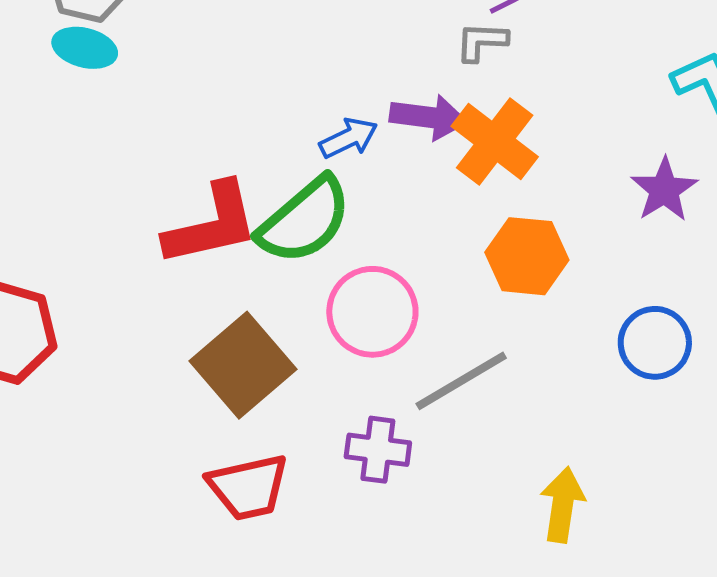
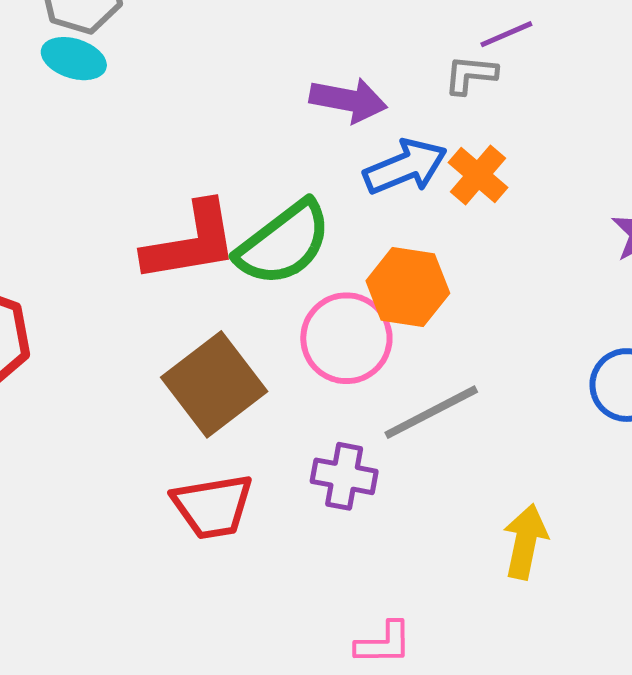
purple arrow: (428, 117) -> (348, 100), moved
blue arrow: (349, 138) -> (405, 167), moved, size x1.4
orange cross: (495, 141) -> (478, 175), size x0.7
orange hexagon: (527, 256) -> (408, 287), moved

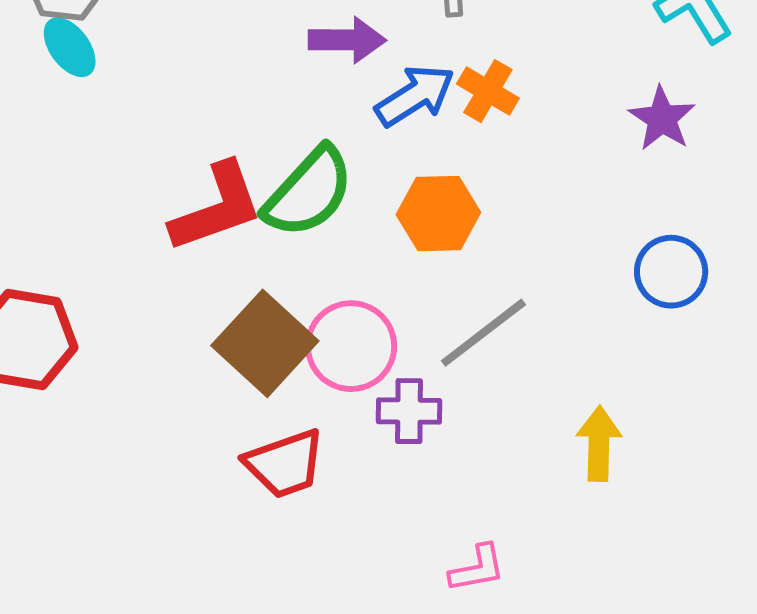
cyan ellipse: (74, 59) -> (70, 47), turned 46
pink circle: (346, 338) -> (351, 346), moved

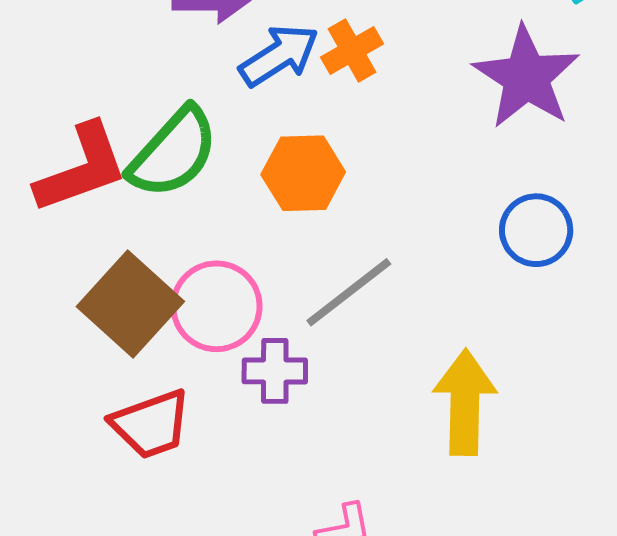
orange cross: (488, 91) -> (352, 51), turned 30
purple star: (662, 119) -> (526, 77), size x1.6
yellow arrow: (599, 444) -> (465, 402), size x1.4

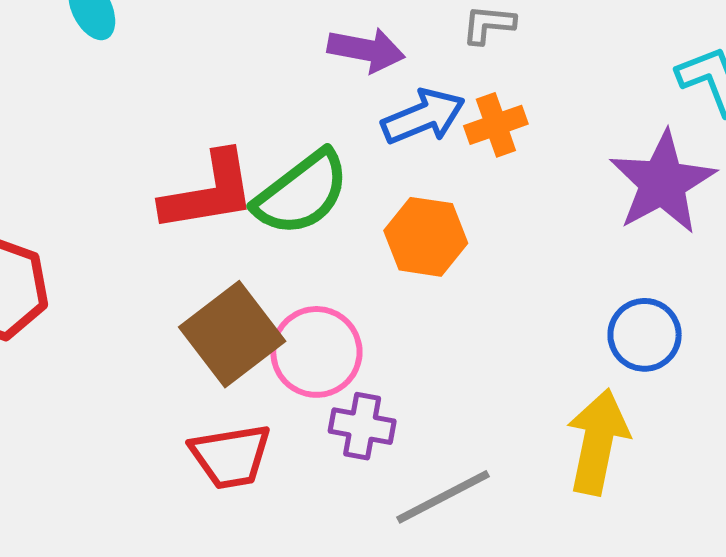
gray line: (349, 292) -> (443, 497), moved
yellow arrow: (465, 402) -> (598, 442), moved

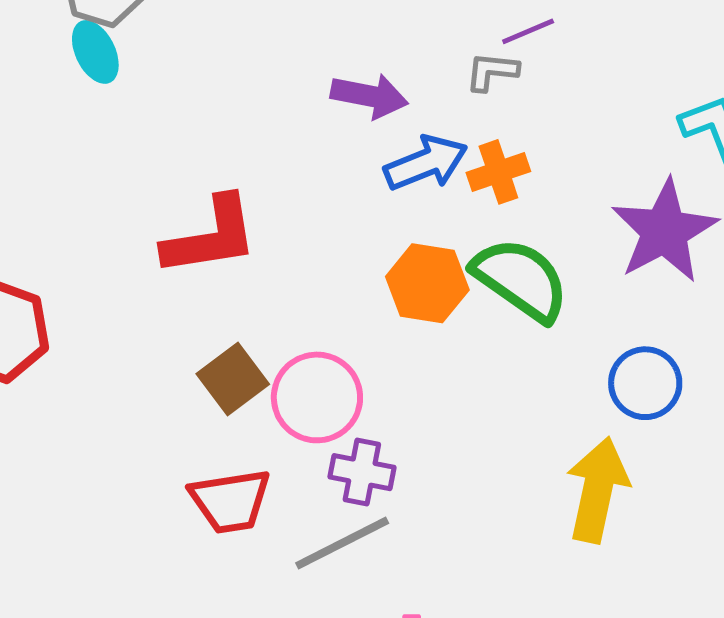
green semicircle: (302, 193) -> (521, 279), moved, turned -108
brown square: (232, 334) -> (233, 379), size x0.7
gray line: (443, 497) -> (342, 543), moved

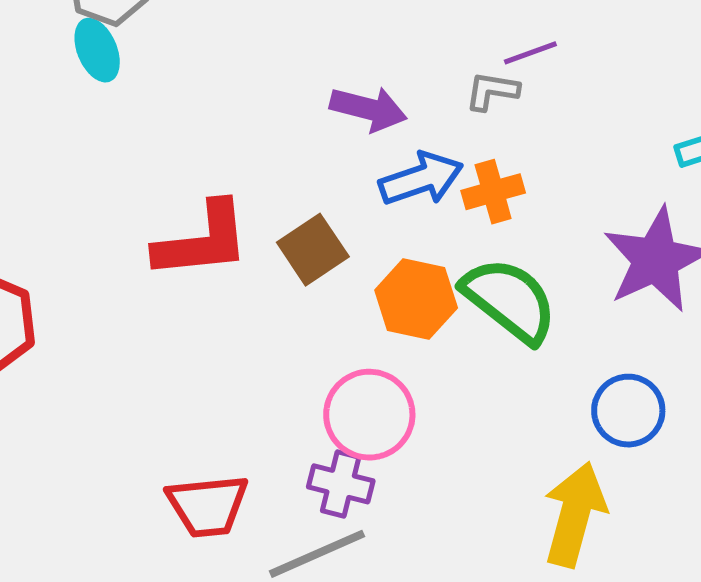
brown square: (233, 379) -> (313, 250), moved
pink circle: (317, 397) -> (369, 415), moved

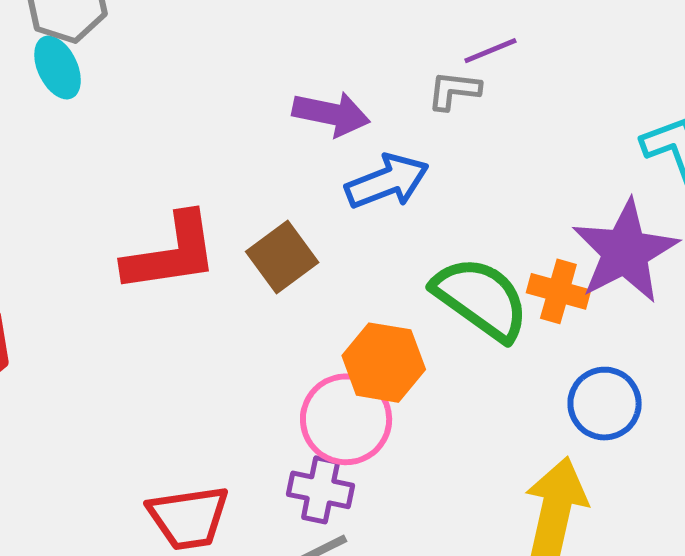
orange cross: (493, 192) -> (558, 291), moved, turned 34
orange hexagon: (416, 299) -> (384, 363), moved

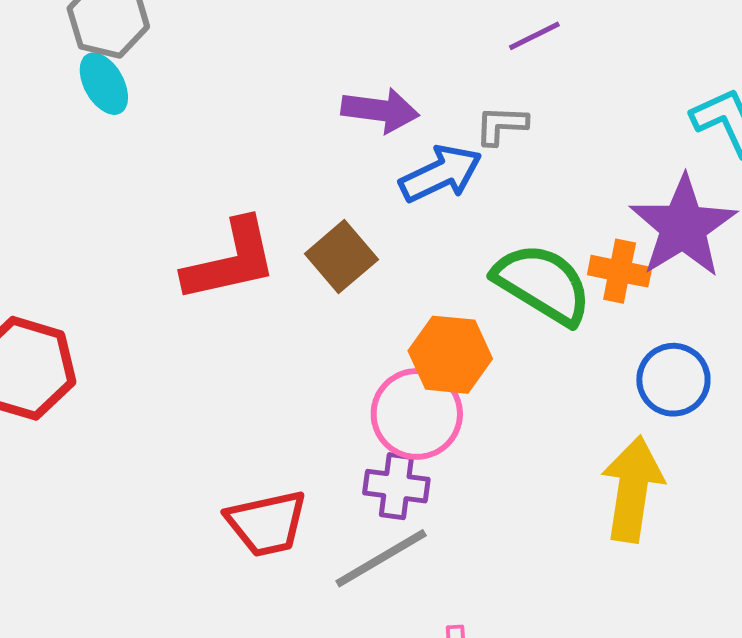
gray L-shape: (454, 90) -> (501, 125), moved

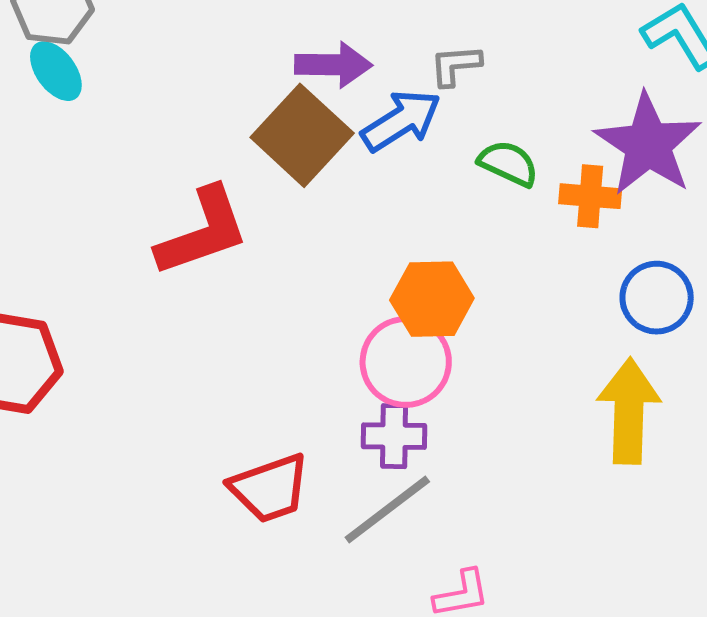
brown square: (341, 257) -> (302, 135), moved, size x1.4
green semicircle: (543, 284) -> (508, 163), moved, size x0.6

